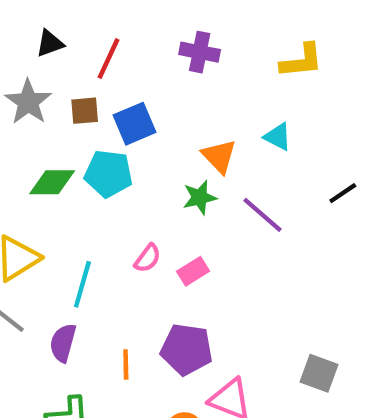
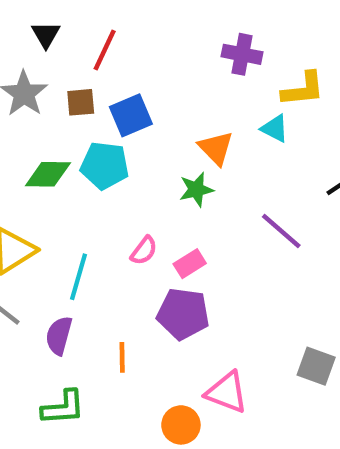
black triangle: (50, 43) -> (46, 35), turned -40
purple cross: (200, 52) -> (242, 54), moved
yellow L-shape: (302, 61) -> (303, 89), moved
purple line: (263, 215) -> (281, 231), moved
purple pentagon: (187, 349) -> (183, 314), moved

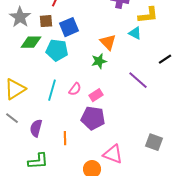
green diamond: (48, 174) -> (31, 42), moved
cyan line: (78, 277) -> (52, 90), moved

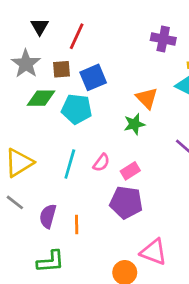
orange line: (65, 138) -> (77, 224), moved

